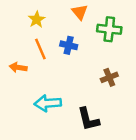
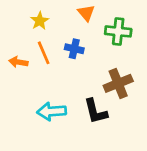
orange arrow: (18, 67) -> (18, 62), moved
brown cross: (109, 77) -> (118, 83), size x1.5
black L-shape: (88, 119) -> (96, 111), moved

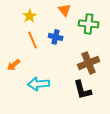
orange arrow: (18, 62) -> (14, 65), moved, turned -48
black L-shape: (96, 111) -> (83, 90), moved

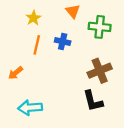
orange line: (33, 40) -> (37, 45), turned 36
cyan arrow: (39, 84) -> (30, 108), moved

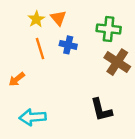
orange triangle: (73, 11) -> (58, 18), moved
orange line: (37, 45) -> (40, 49), turned -30
brown cross: (100, 71) -> (117, 62), moved, turned -35

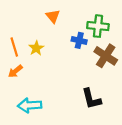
yellow star: (36, 19) -> (36, 48), moved
blue cross: (68, 45) -> (79, 40), moved
orange line: (40, 49) -> (14, 47), moved

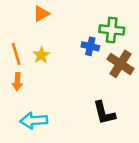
orange triangle: (53, 16) -> (41, 14), moved, turned 40
orange arrow: (15, 71) -> (17, 81), turned -48

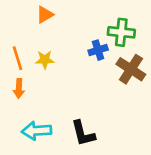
blue cross: (90, 46) -> (98, 50), turned -30
yellow star: (41, 55) -> (45, 60), turned 30
black L-shape: (104, 113) -> (83, 133), moved

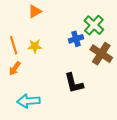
green cross: (121, 32) -> (94, 25), turned 36
orange arrow: (19, 88) -> (15, 68), turned 32
black L-shape: (83, 133) -> (74, 83), moved

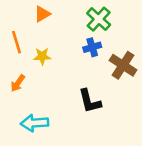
green cross: (94, 25) -> (99, 19), moved
orange line: (14, 45) -> (17, 42), moved

